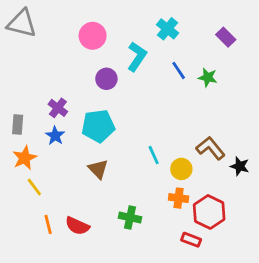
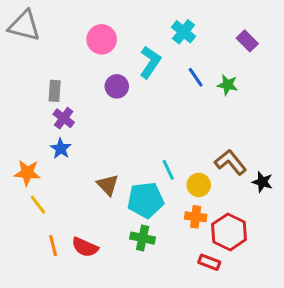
gray rectangle: (18, 125) -> (55, 91), moved
cyan pentagon: (98, 126) -> (146, 200), moved
orange star: (25, 158) -> (27, 173), turned 30

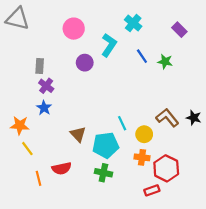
black star: (262, 182) -> (194, 118), moved
red semicircle: (85, 247) -> (62, 168), moved, turned -36
red rectangle: (209, 262) -> (152, 190), turned -40

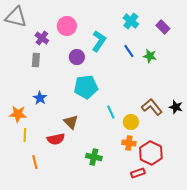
cyan cross: (133, 23) -> (131, 21), moved
purple cross: (46, 86) -> (42, 38), moved
cyan pentagon: (106, 145) -> (86, 87), moved
yellow line: (27, 149) -> (25, 135), turned 40
red semicircle: (62, 168) -> (56, 139), moved

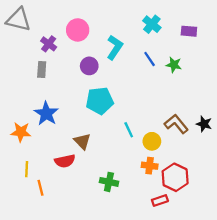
purple rectangle: (163, 27) -> (189, 31), turned -40
blue star: (40, 98) -> (46, 113), size x1.5
yellow line: (25, 135) -> (27, 169), moved

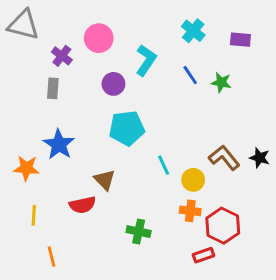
orange line: (41, 188) -> (51, 257), moved

